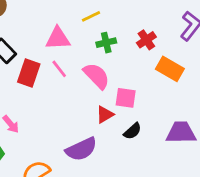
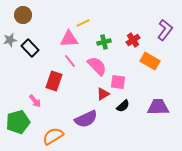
yellow line: (91, 16) -> (83, 23), moved
red rectangle: (29, 73) -> (54, 81), moved

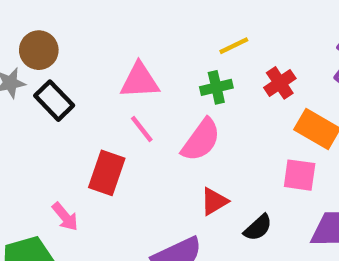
brown circle: (23, 15) -> (39, 50), moved
yellow line: (83, 23) -> (234, 46), moved
pink semicircle: (97, 66) -> (201, 140), turned 80
pink square: (118, 82) -> (300, 175), moved

